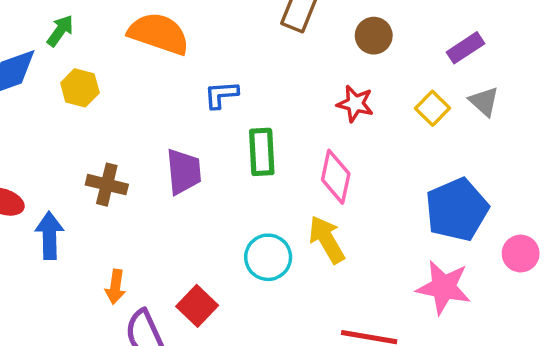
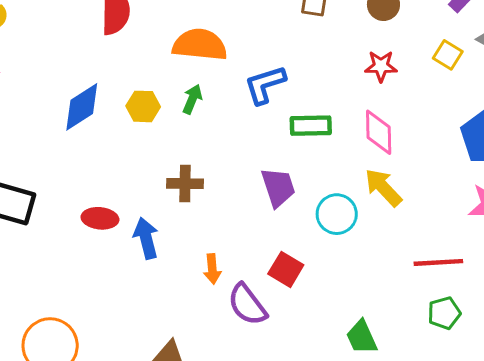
green arrow: (60, 31) -> (192, 99), moved
blue L-shape: (221, 95) -> (265, 85), size x1.4
green rectangle: (262, 152) -> (311, 126), turned -75
purple trapezoid: (184, 172) -> (278, 187), moved

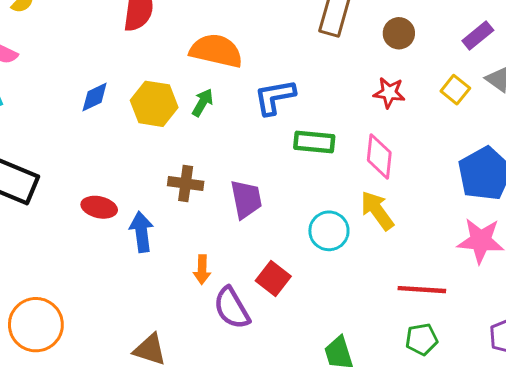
yellow hexagon: (143, 106) -> (154, 104), size x1.4
blue diamond: (82, 107) -> (95, 97), size x0.7
purple trapezoid: (278, 187) -> (246, 199), moved

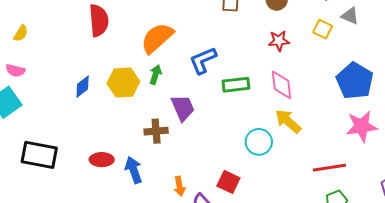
orange semicircle: (216, 51) -> (157, 38), turned -42
purple trapezoid: (246, 199) -> (183, 108), moved

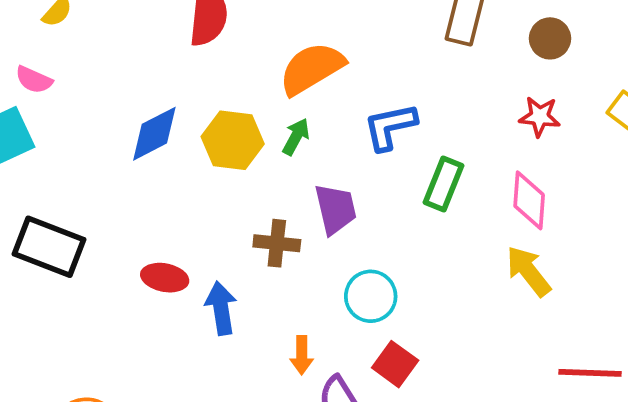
green rectangle: (236, 85) -> (443, 184), turned -72
blue diamond: (83, 87) -> (154, 134), size x1.4
cyan circle: (259, 142) -> (371, 296), moved

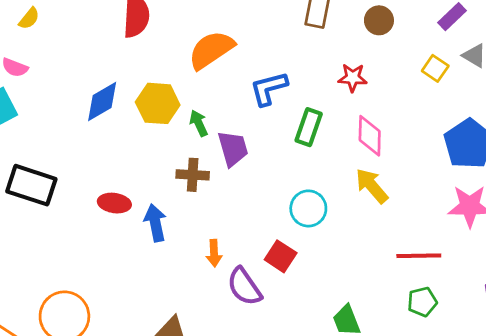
red star: (540, 117) -> (353, 78), moved
green arrow: (296, 137) -> (199, 123), moved, turned -50
cyan circle: (371, 296) -> (308, 208), moved

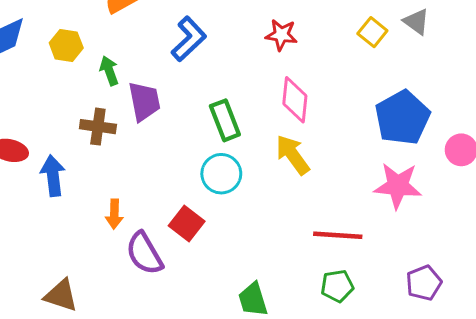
blue L-shape: (269, 88) -> (189, 39), turned 147
yellow hexagon: (158, 103) -> (66, 45), size x0.7
green rectangle: (309, 127) -> (225, 120), moved, turned -45

